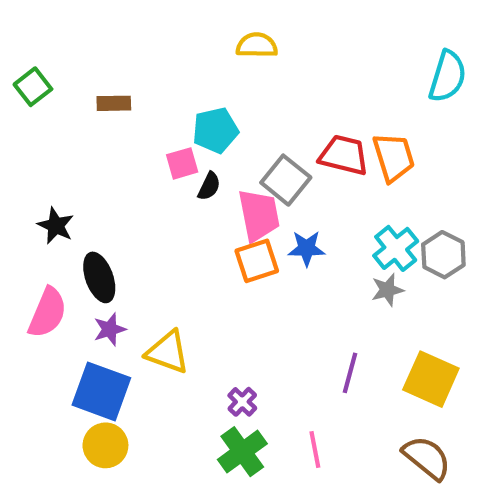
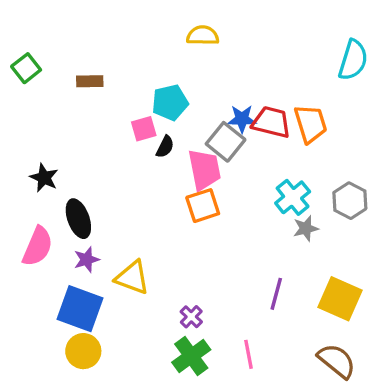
blue star: (307, 248) -> (242, 119), moved
cyan cross: (396, 248) -> (293, 197), moved

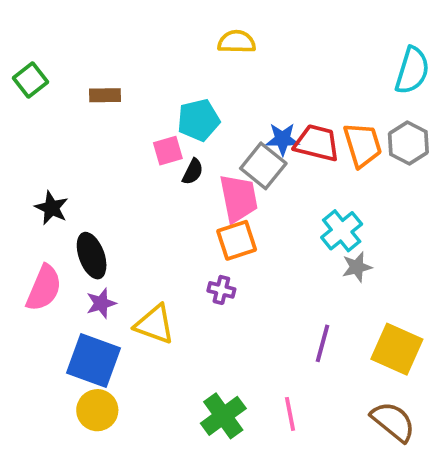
gray hexagon: (350, 201) -> (408, 143), moved
purple cross: (191, 317) -> (221, 290), moved, turned -30

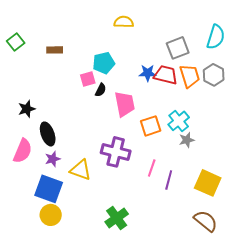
gray square: (263, 166) -> (178, 48), moved, turned 30
black star: (52, 208) -> (27, 109), turned 30
orange square: (237, 240) -> (151, 126), moved
purple cross: (221, 290) -> (116, 152), size x2.0
pink line: (290, 414) -> (152, 168), moved, turned 30

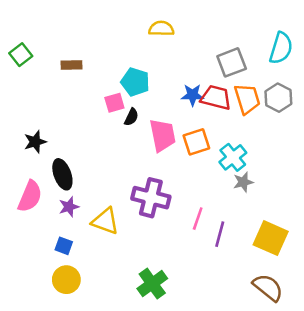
cyan pentagon: (104, 63) -> (135, 82), turned 30
orange square: (151, 126) -> (196, 142), moved
blue square: (49, 189) -> (64, 246), size x0.5

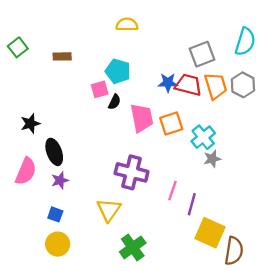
yellow semicircle: (161, 29) -> (127, 25), moved
yellow triangle: (105, 221) -> (109, 210), moved, turned 45
yellow square: (271, 238) -> (210, 233), moved
brown semicircle: (268, 287) -> (234, 251), turned 60

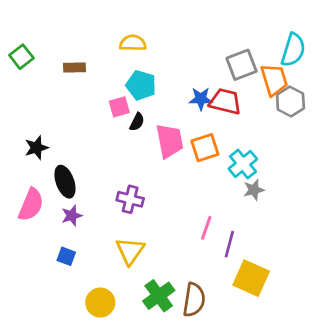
yellow semicircle: (127, 25) -> (133, 43), moved
orange trapezoid: (216, 86) -> (274, 80), moved
purple cross: (132, 172) -> (130, 199), moved, size x0.7
yellow circle: (58, 244) -> (100, 303), moved
brown semicircle: (234, 251) -> (194, 300), moved

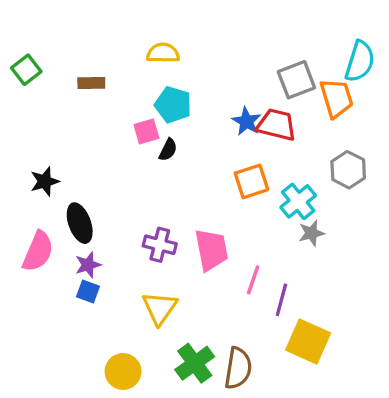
blue star: (201, 99) -> (246, 121), turned 30
gray hexagon: (290, 101) -> (348, 170), moved
pink trapezoid: (170, 141) -> (211, 250), moved
blue square: (66, 256) -> (88, 291), moved

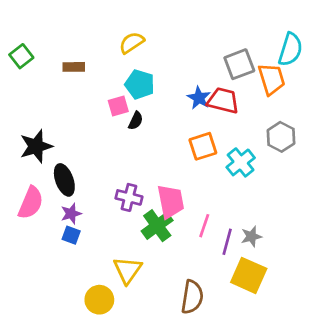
yellow semicircle: (163, 53) -> (132, 43), turned -35
black star: (45, 181) -> (36, 146), size x1.4
gray star: (311, 233) -> (251, 236), moved
yellow triangle: (160, 308) -> (128, 270), moved
green cross: (195, 363) -> (157, 226), moved

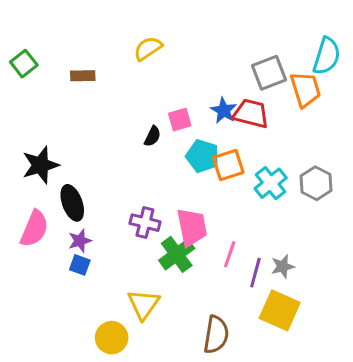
cyan pentagon: (140, 84) -> (202, 156), moved
pink square: (118, 106) -> (180, 120), moved
gray hexagon: (281, 137) -> (316, 183), moved

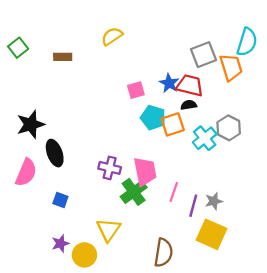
black semicircle: (152, 136) -> (189, 105), moved, turned -126
gray hexagon: (316, 183) -> (229, 128), moved
purple star: (80, 241) -> (60, 243), moved

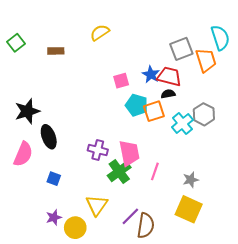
cyan semicircle: (247, 42) -> (220, 38), turned -35
purple line: (193, 206) -> (130, 216), moved, turned 30

